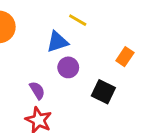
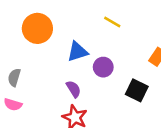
blue triangle: (57, 42) -> (77, 52), moved

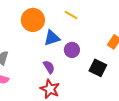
yellow line: (112, 22) -> (71, 15), moved
orange circle: (37, 28) -> (33, 20), moved

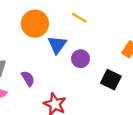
blue triangle: (52, 38) -> (57, 45), turned -36
purple semicircle: (49, 67) -> (28, 79), moved

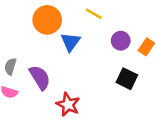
purple circle: (80, 59) -> (121, 41), moved
purple semicircle: (28, 79) -> (40, 77), size x1.5

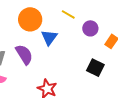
purple circle: (121, 41) -> (90, 28), moved
purple semicircle: (40, 77) -> (24, 55), moved

